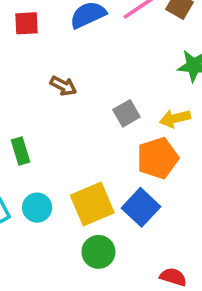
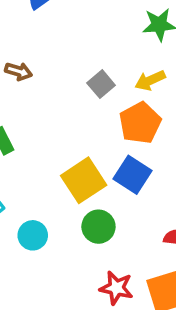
brown arrow: (63, 86) -> (18, 71), moved
cyan circle: (37, 208) -> (33, 235), moved

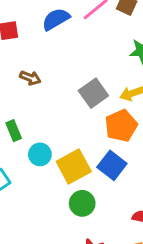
gray square: (101, 84) -> (93, 93), size x1.4
cyan circle: (33, 235) -> (40, 154), moved

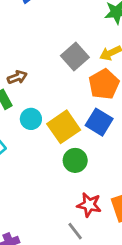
brown arrow: (30, 78) -> (17, 77), moved, turned -36

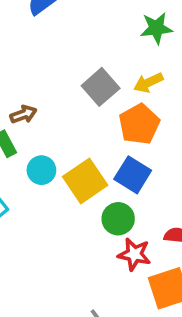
green circle: (75, 160) -> (118, 219), moved
red star: (89, 205) -> (134, 254), moved

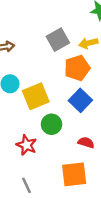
blue square: (133, 175) -> (80, 100), moved
red star: (134, 254) -> (27, 145), moved

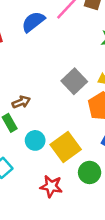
red star: (27, 145) -> (51, 186), moved

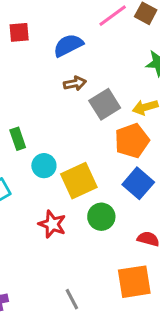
blue semicircle: (33, 22) -> (68, 45), moved
brown arrow: (21, 102) -> (75, 83), moved

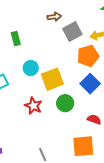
green rectangle: (18, 139) -> (16, 39), moved

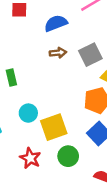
gray square: (72, 31) -> (90, 55), moved

